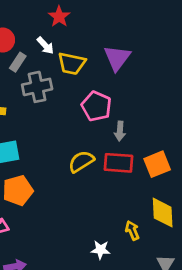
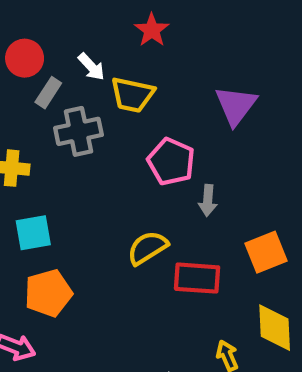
red star: (59, 17) -> (152, 30), moved
purple triangle: (117, 58) -> (236, 106), moved
red rectangle: (118, 163) -> (197, 278), moved

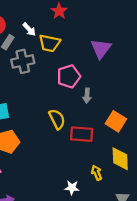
pink pentagon: (171, 162) -> (69, 76), turned 30
yellow semicircle: (147, 248) -> (57, 119), turned 96
orange square: (266, 252) -> (116, 121), turned -36

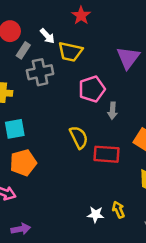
yellow arrow: (97, 173) -> (119, 210), moved

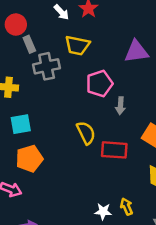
white arrow: (47, 36) -> (61, 12), moved
gray rectangle: (23, 50) -> (29, 44), turned -56
purple triangle: (128, 58) -> (136, 52), turned 45

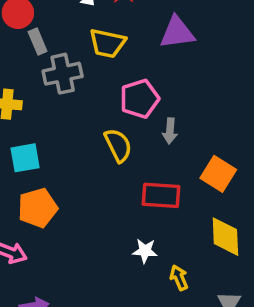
purple triangle: (136, 52) -> (177, 33), moved
yellow semicircle: (86, 133) -> (118, 145), moved
white star: (103, 211) -> (145, 251), moved

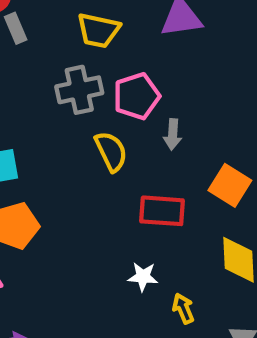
gray cross: (63, 74) -> (79, 90), moved

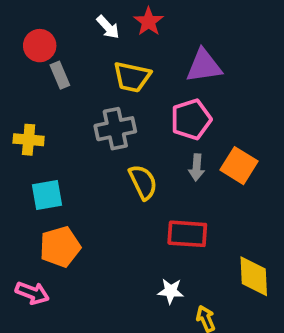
pink pentagon: (137, 96) -> (191, 119), moved
orange square: (230, 185) -> (239, 166), moved

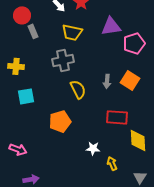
pink pentagon: (191, 119) -> (134, 43), moved
red rectangle: (187, 234) -> (117, 117), moved
orange pentagon: (60, 247) -> (60, 121), moved

